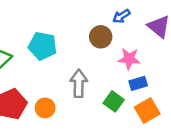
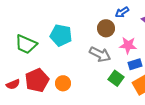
gray arrow: (79, 83) -> (100, 54), moved, turned 115

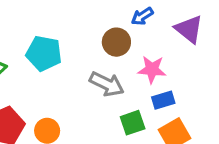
green square: (116, 78) -> (133, 123), turned 35

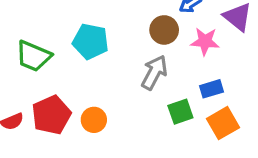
pink star: (152, 69) -> (205, 41), moved
gray arrow: (107, 84) -> (154, 72), turned -88

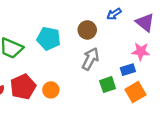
brown circle: (164, 30) -> (87, 30), moved
pink star: (205, 41) -> (141, 51), moved

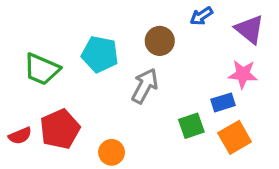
gray arrow: (90, 59) -> (145, 86), moved
orange circle: (51, 90) -> (112, 152), moved

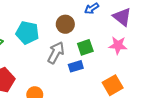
blue rectangle: (223, 102) -> (76, 66), moved
green square: (191, 126) -> (85, 47), moved

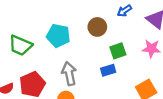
gray arrow: (56, 53) -> (69, 74), moved, turned -40

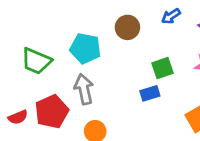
brown circle: (97, 27) -> (127, 27), moved
gray arrow: (69, 74) -> (84, 89), moved

